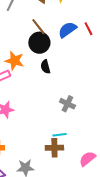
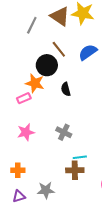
black circle: (39, 43) -> (47, 65), moved
gray cross: (67, 104) -> (64, 132), moved

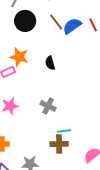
brown line: (59, 49) -> (56, 22), moved
black circle: (47, 65) -> (25, 21), moved

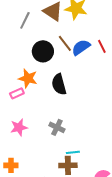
black circle: (25, 21) -> (43, 51), moved
black semicircle: (50, 63) -> (59, 84), size x1.5

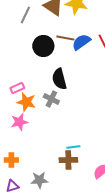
brown line: (65, 43) -> (65, 38), turned -42
orange star: (28, 78) -> (26, 102), moved
gray cross: (57, 127) -> (51, 99), moved

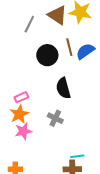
brown line: (65, 38) -> (69, 47), turned 66
gray cross: (51, 99) -> (55, 118), moved
orange star: (26, 102) -> (19, 114), moved, turned 30

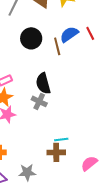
brown line: (69, 47) -> (57, 46), moved
black semicircle: (63, 88) -> (43, 83), moved

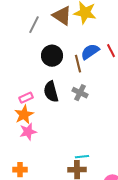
black semicircle: (43, 83) -> (51, 92), moved
gray cross: (39, 101) -> (80, 93), moved

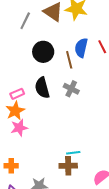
blue semicircle: (90, 52) -> (81, 48), turned -42

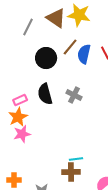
brown line: (69, 60) -> (70, 47), moved, turned 54
orange cross: (11, 166) -> (14, 180), moved

